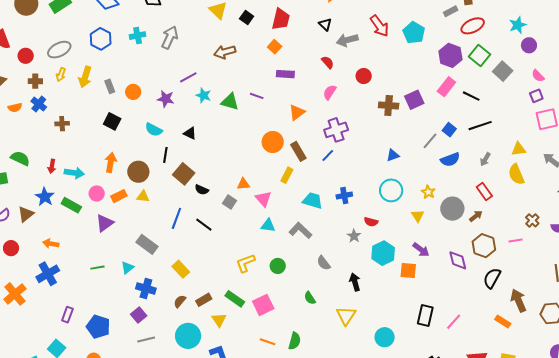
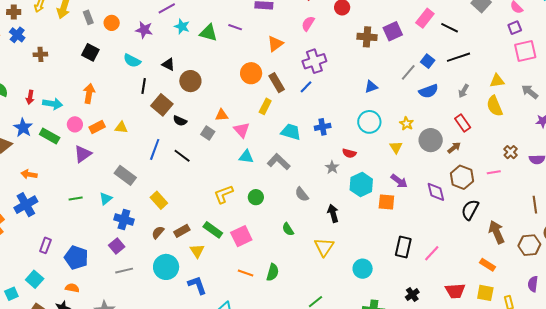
brown circle: (138, 172) -> (190, 81), moved
orange rectangle: (503, 322) -> (488, 265), moved

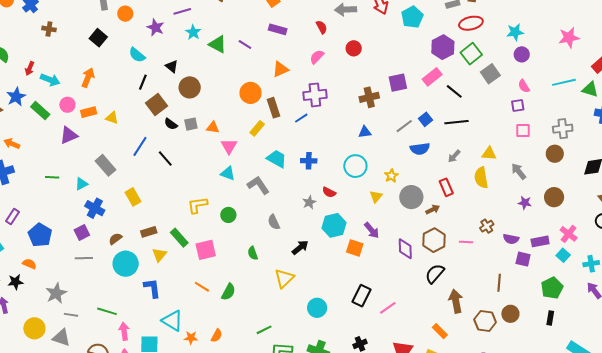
brown cross: (367, 37) -> (369, 97), moved, turned -30
pink square: (525, 51) -> (523, 131), size x0.7
gray square: (208, 133) -> (191, 124), moved, turned 32
black arrow: (333, 213) -> (300, 247), turned 54
brown semicircle: (158, 232) -> (115, 239), moved

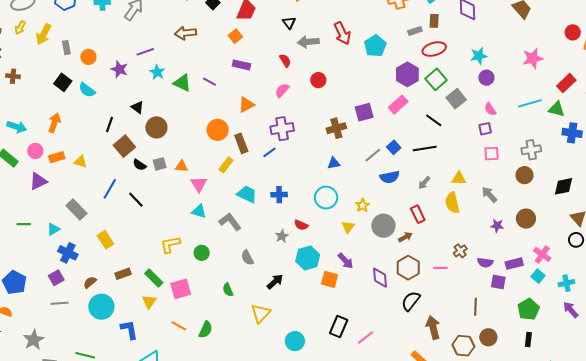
cyan semicircle: (137, 55) -> (87, 90), moved
black line: (454, 91) -> (434, 120), moved
yellow triangle: (159, 255) -> (149, 302), moved

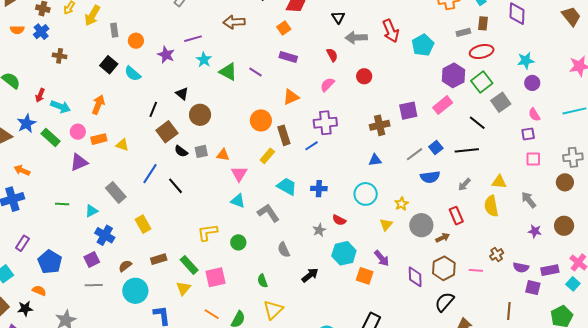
yellow triangle: (261, 313) -> (273, 310), moved

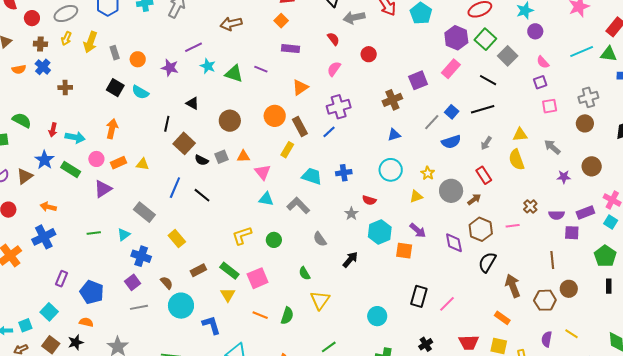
brown circle: (200, 115) -> (230, 121), moved
yellow triangle: (386, 225) -> (416, 196), turned 40
brown semicircle: (125, 266) -> (167, 283), turned 96

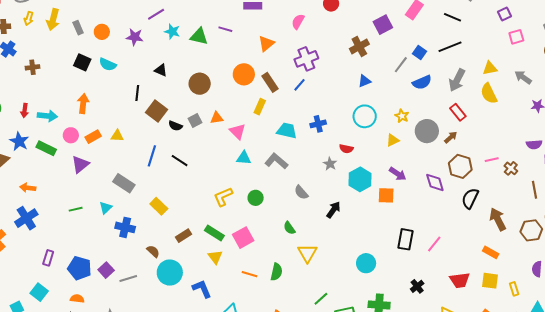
gray arrow: (486, 143) -> (457, 80), size x1.6
brown cross: (530, 206) -> (511, 168), moved
purple square: (133, 282) -> (106, 270), moved

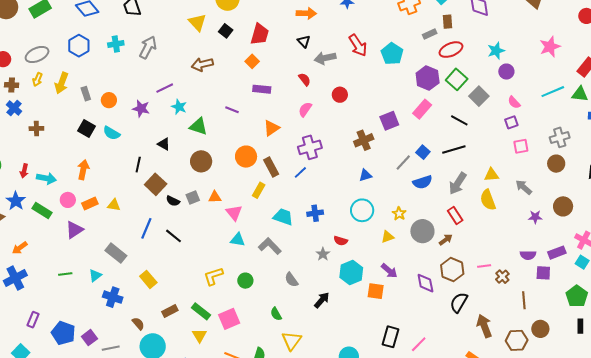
green triangle: (199, 36) -> (198, 126), moved
orange arrow: (28, 188) -> (20, 248), turned -49

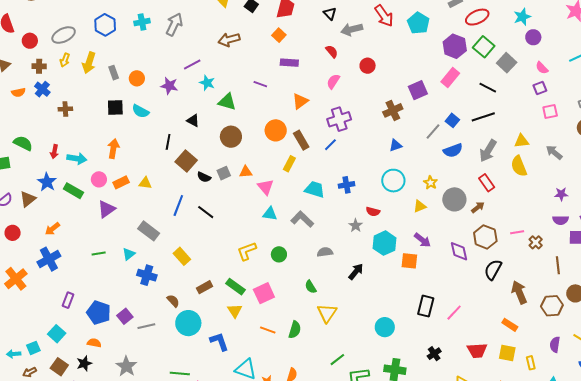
black square: (86, 129) -> (115, 107), turned -30
purple star: (535, 217) -> (561, 194), moved
gray semicircle: (291, 280) -> (325, 252), turned 119

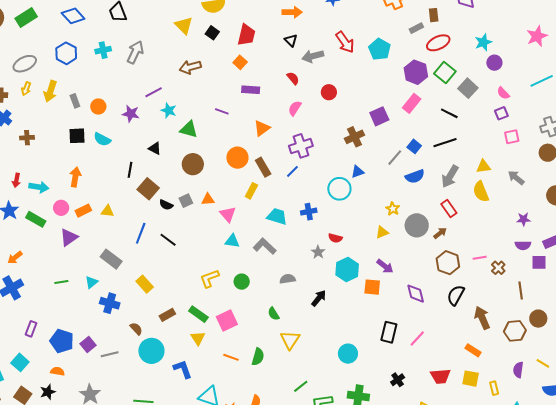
cyan circle: (393, 181) -> (339, 189), moved
purple diamond: (459, 251) -> (416, 294), moved

